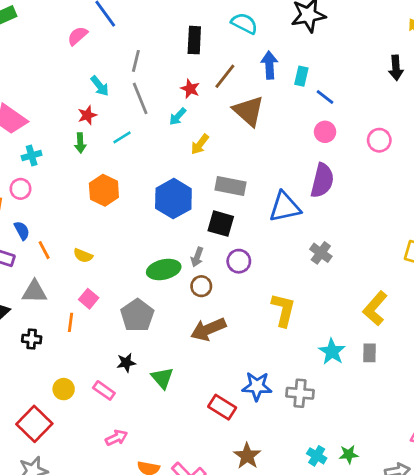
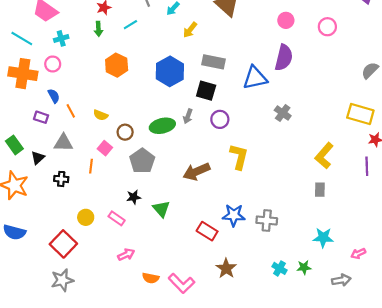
brown circle: (201, 286) -> (125, 132), moved
yellow L-shape: (283, 310) -> (239, 157), moved
cyan star: (332, 352) -> (323, 238), moved, turned -30

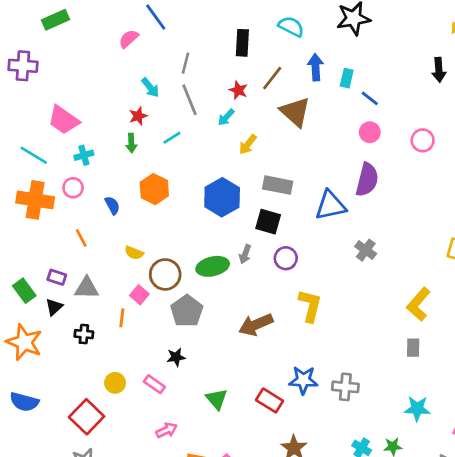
blue semicircle: (54, 96) -> (112, 205), moved
orange line: (71, 111) -> (81, 238), moved
purple rectangle: (41, 117) -> (57, 277), moved
brown circle: (125, 132) -> (165, 274), size x1.5
green triangle: (161, 209) -> (217, 399), moved

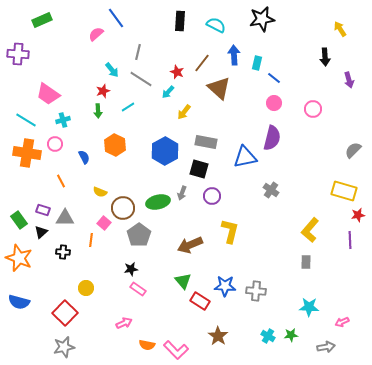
black rectangle: (242, 43) -> (180, 21), moved
gray line: (190, 100) -> (141, 79), turned -35
pink rectangle: (154, 384) -> (138, 289), moved
green triangle: (217, 399) -> (183, 281), moved

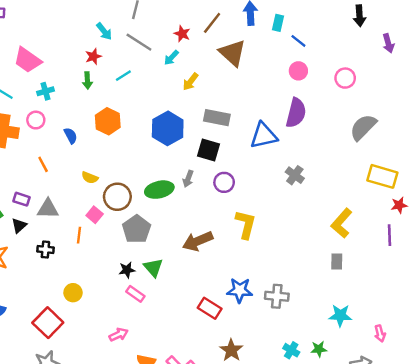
gray semicircle: (353, 150) -> (363, 127), moved, size x1.4
green triangle: (183, 281) -> (153, 267), moved
pink arrow: (342, 322) -> (380, 333), turned -80

